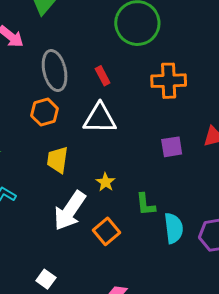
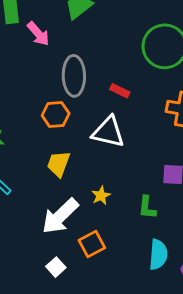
red rectangle: (103, 76) -> (120, 91), turned -48
green L-shape: (146, 204) -> (147, 207), moved
white square: (46, 279) -> (56, 267), moved

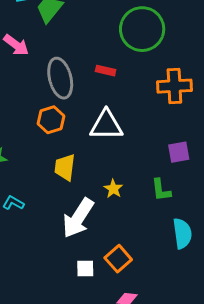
red rectangle: (120, 91) -> (106, 71), moved
orange square: (92, 244) -> (118, 259), moved
white square: (56, 267) -> (85, 268), turned -36

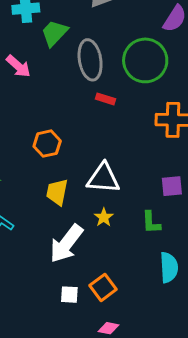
gray ellipse: (60, 78) -> (90, 60), moved
white triangle: (106, 125) -> (103, 178), moved

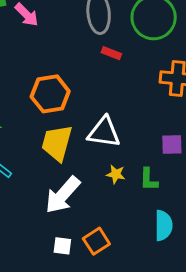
orange hexagon: (47, 144) -> (50, 94), size x1.4
yellow trapezoid: (57, 192) -> (57, 143), size x1.4
yellow star: (104, 217) -> (116, 174), moved, turned -30

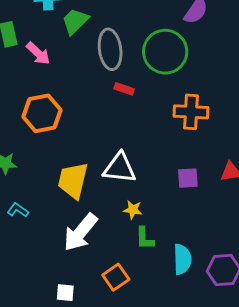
orange hexagon: (50, 94) -> (42, 113), moved
green L-shape: (149, 179) -> (145, 238), moved
white square: (62, 246) -> (65, 293), moved

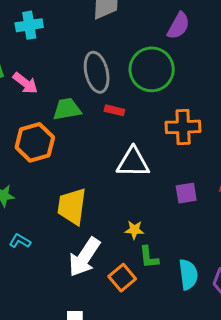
green trapezoid: (75, 21) -> (67, 109), moved, turned 40
white triangle: (120, 168) -> (133, 162), moved
orange square: (116, 277) -> (122, 278), moved

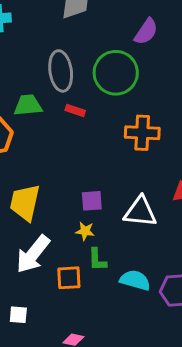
white triangle: (133, 162) -> (140, 212), moved
purple square: (186, 193) -> (92, 201), moved
cyan semicircle: (188, 274) -> (135, 280), turned -72
orange square: (122, 278) -> (69, 278), turned 32

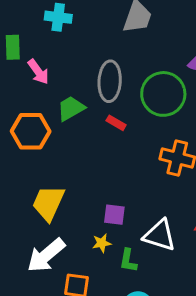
green trapezoid: (28, 105) -> (71, 108), turned -36
yellow star: (85, 231) -> (102, 243), turned -30
green L-shape: (97, 260) -> (128, 261), moved

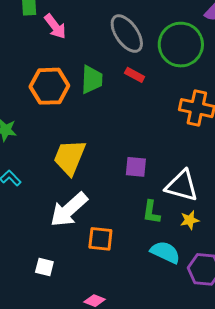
gray ellipse: (110, 81) -> (127, 34), turned -36
green trapezoid: (71, 108) -> (92, 79), moved, turned 124
yellow star: (102, 243) -> (190, 220), moved

